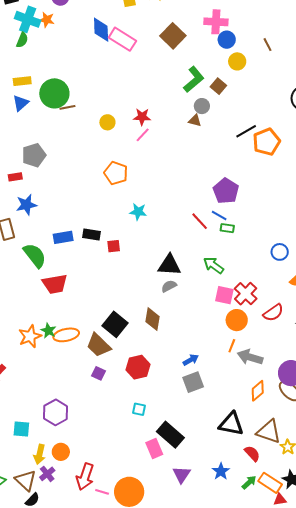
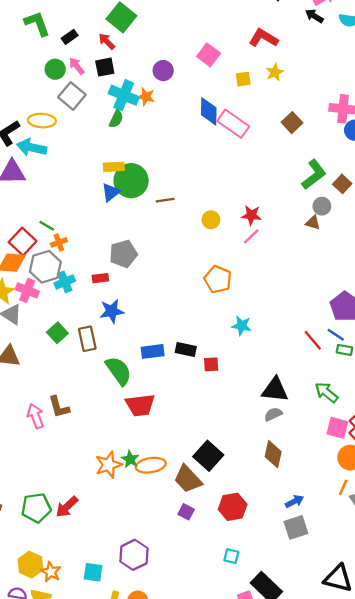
brown square: (173, 36) -> (292, 123), size x0.7
green circle: (54, 93) -> (131, 181), moved
brown diamond: (153, 319) -> (273, 454), moved

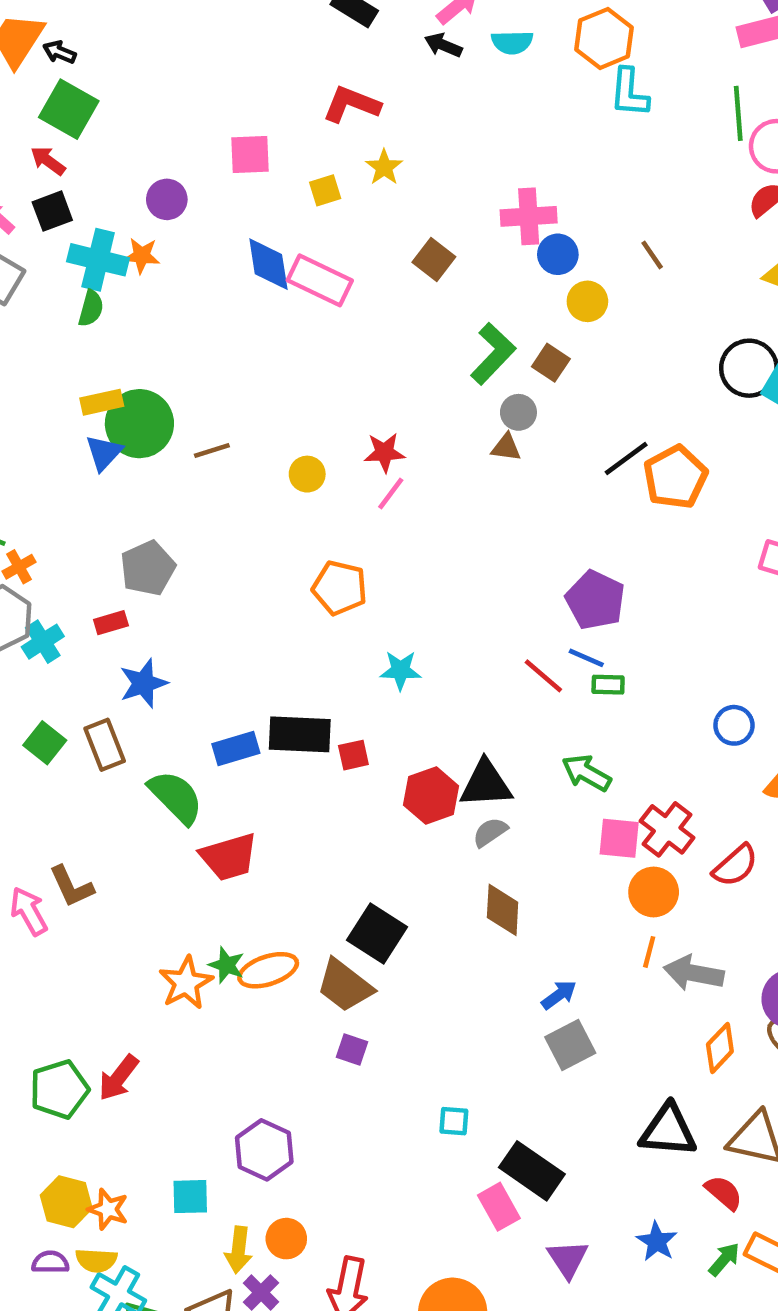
pink square: (209, 55) -> (250, 154), turned -30
black rectangle: (186, 350) -> (300, 734), size x1.5
red hexagon: (233, 507) -> (431, 796), moved

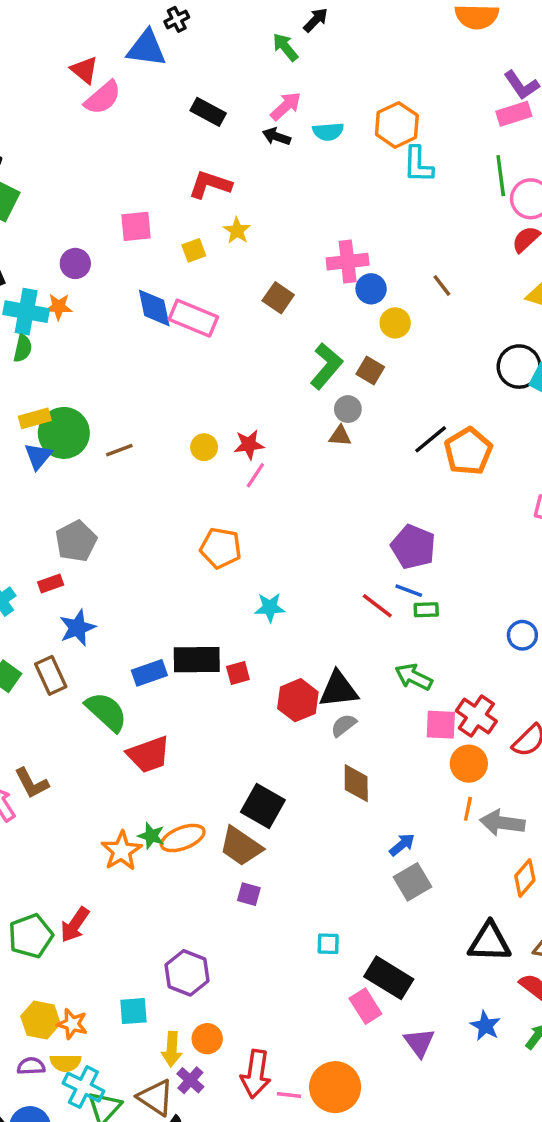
yellow circle: (307, 474) -> (204, 447), moved

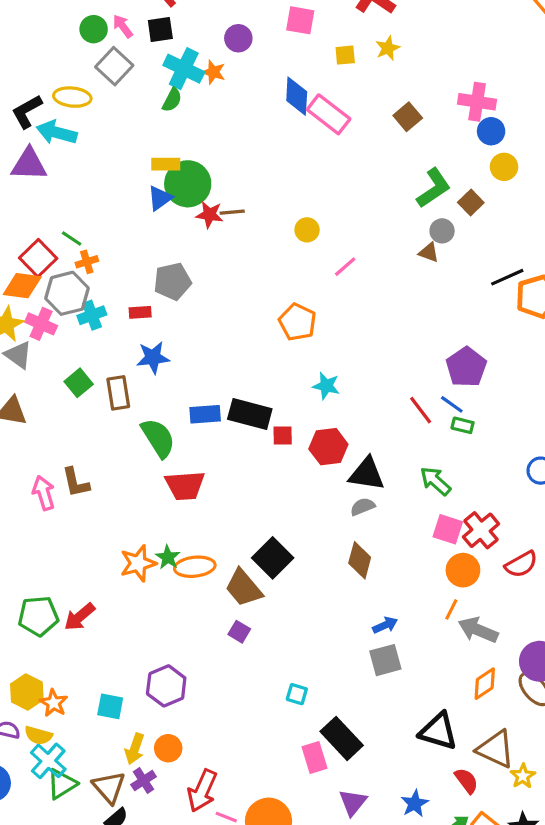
red star: (249, 445) -> (209, 215), moved
red hexagon: (298, 700) -> (328, 447), moved

